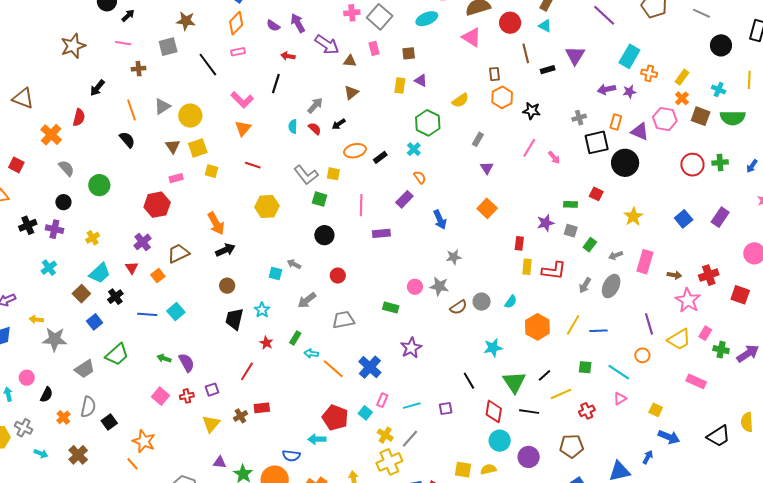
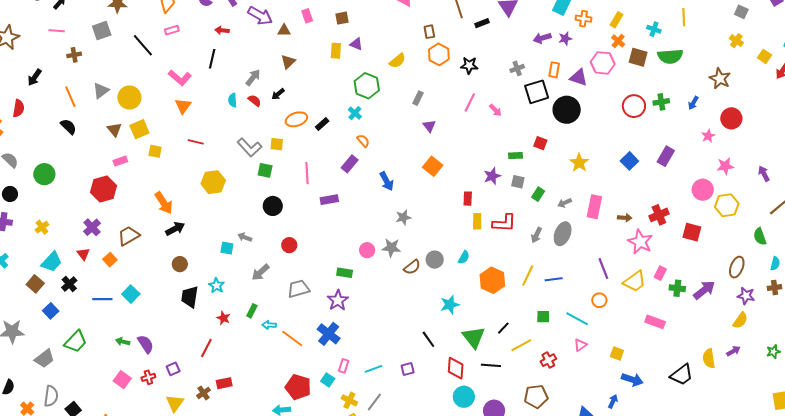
purple star: (411, 348) -> (338, 300), moved

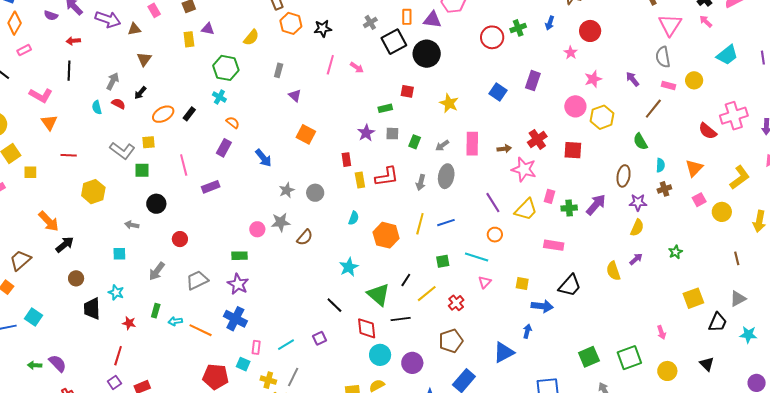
gray arrow: (245, 237) -> (132, 225), moved
gray circle: (435, 260) -> (315, 193), moved
purple square: (173, 369) -> (114, 382), moved
black trapezoid: (682, 375) -> (570, 286), moved

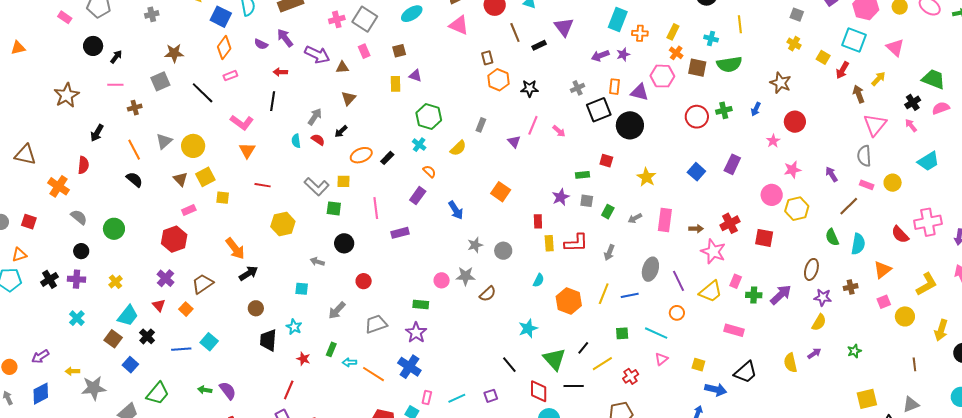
yellow semicircle: (251, 38) -> (458, 148), moved
purple triangle: (295, 96) -> (514, 142), moved
cyan semicircle: (660, 165) -> (858, 244), moved, size x1.5
gray ellipse: (446, 176) -> (650, 269), moved

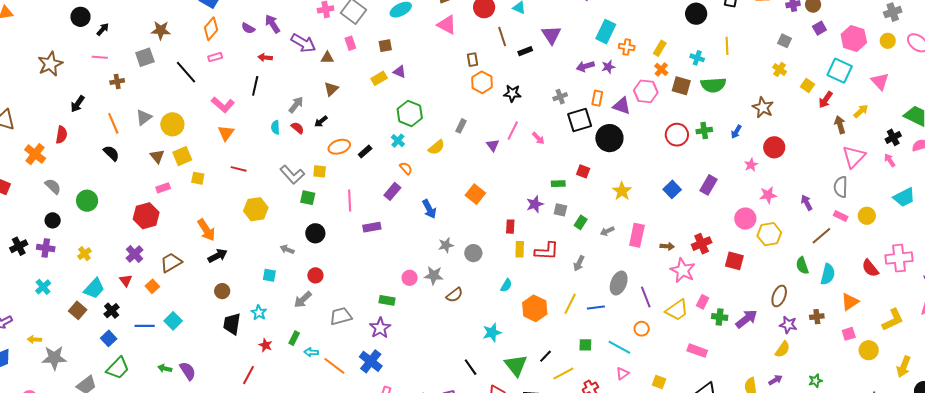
yellow rectangle: (395, 84) -> (379, 78), turned 56
red circle: (364, 281) -> (315, 275), moved
blue square: (130, 365) -> (109, 338), moved

